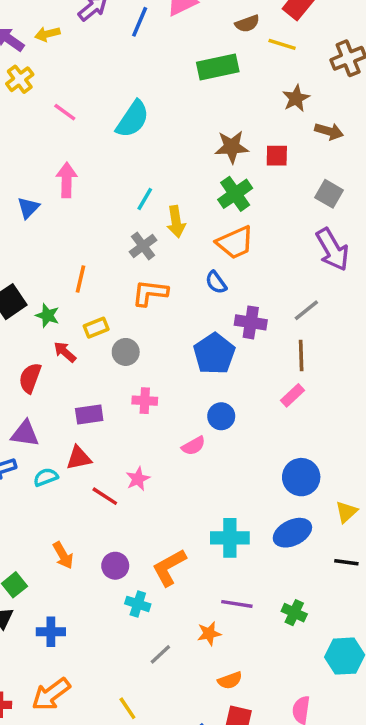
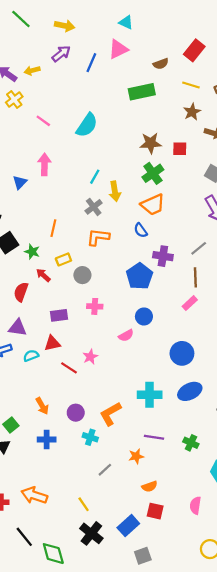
yellow line: (282, 44) -> (191, 85), moved
blue circle: (301, 477) -> (182, 353), moved
blue cross: (51, 632) -> (47, 439), moved
orange arrow: (51, 694) -> (34, 495), turned 55

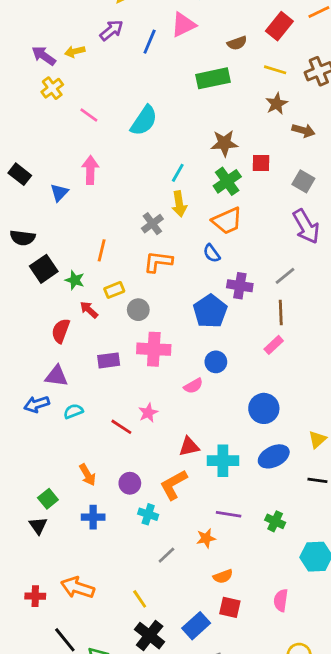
red square: (180, 149) -> (261, 163), moved
cyan line: (95, 177) -> (178, 173), moved
pink cross: (95, 306) -> (154, 349), size x1.6
red triangle: (52, 343) -> (189, 447), moved

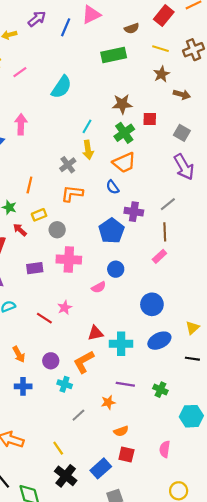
pink line: (89, 115) -> (20, 72), moved, turned -72

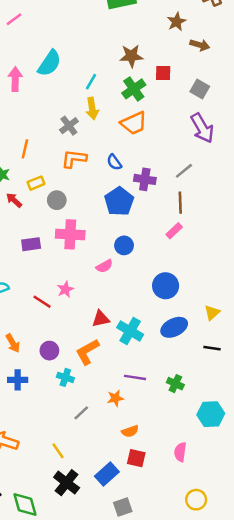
cyan semicircle: (61, 87) -> (49, 63), moved
blue semicircle: (113, 187) -> (114, 162), moved
cyan cross: (121, 344) -> (130, 331), turned 30

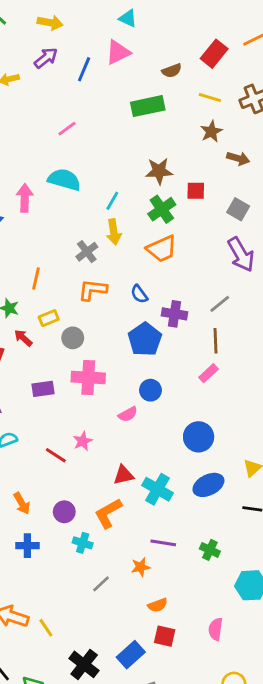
pink line: (14, 19) -> (67, 129), moved
cyan semicircle: (49, 63) -> (64, 180), turned -108
yellow line: (58, 451) -> (46, 628), moved

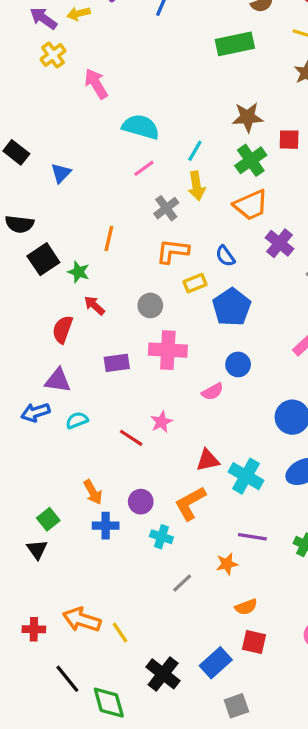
pink line: (67, 129) -> (144, 168), moved
pink arrow: (25, 198) -> (96, 84), moved, turned -32
purple cross: (175, 314) -> (280, 243), moved, turned 30
yellow rectangle: (49, 318) -> (195, 283), moved
blue cross: (27, 546) -> (106, 526), moved

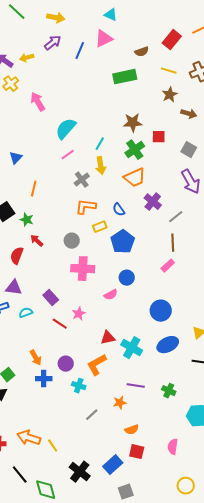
cyan semicircle: (141, 127) -> (66, 129), turned -65
orange line: (109, 238) -> (34, 189), moved
purple rectangle: (117, 363) -> (51, 298), moved, turned 56

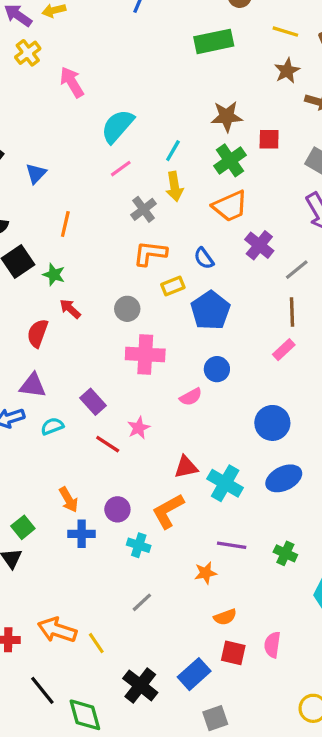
gray line: (92, 415) -> (142, 602), moved
pink semicircle: (173, 447) -> (272, 645), moved

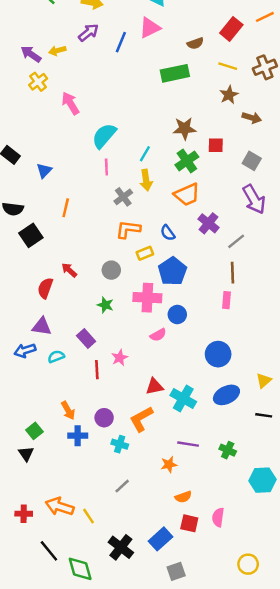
pink line: (121, 169) -> (106, 167), turned -56
green star: (54, 275) -> (105, 305), moved
pink rectangle: (284, 350) -> (226, 300), turned -42
pink cross: (145, 354) -> (147, 298), moved
red line: (108, 444) -> (97, 370), turned 54

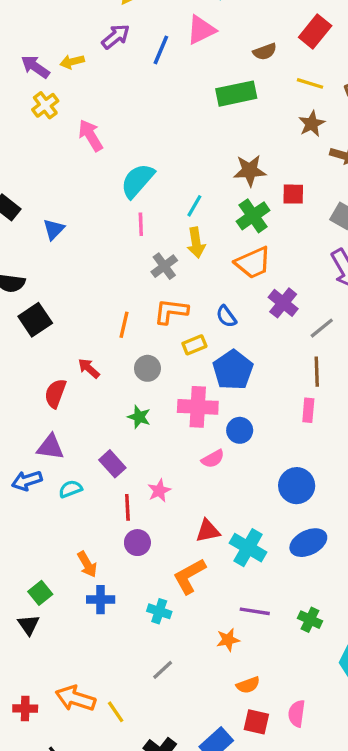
orange line: (66, 208) -> (124, 325), moved
purple circle: (104, 418) -> (137, 543), moved

